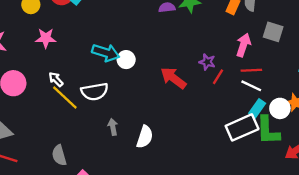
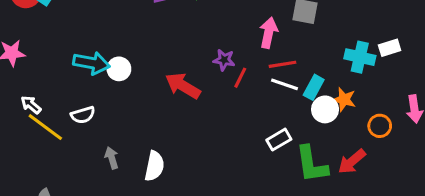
white semicircle: (95, 92) -> (83, 115), size x0.7
cyan rectangle: (257, 108) -> (314, 87), moved
white rectangle: (242, 127) -> (279, 140), size x0.6
green L-shape: (268, 130) -> (312, 164), moved

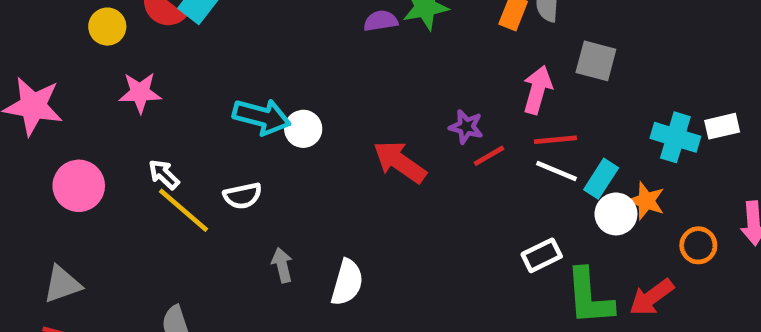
red line: (240, 78) -> (489, 156), turned 30

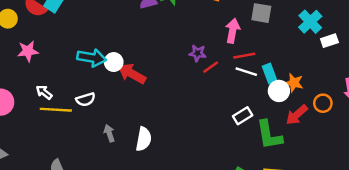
cyan cross: (675, 137) -> (310, 22), moved, turned 35
red arrow: (400, 162) -> (132, 74), moved
cyan rectangle: (601, 179) -> (270, 73), turned -48
yellow line: (183, 210) -> (56, 110), turned -32
red arrow: (652, 297) -> (297, 115), moved

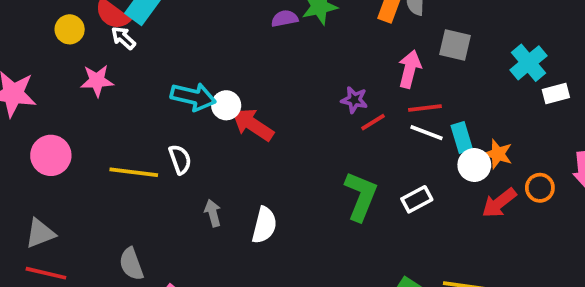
white arrow: (44, 92) -> (123, 38), moved
white semicircle: (86, 99) -> (180, 159), turned -96
green L-shape: (269, 135) -> (361, 196), moved, turned -152

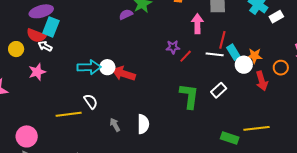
red line: (425, 108) -> (222, 40), moved, turned -54
pink circle: (51, 155) -> (27, 136), moved
red arrow: (499, 203) -> (262, 81), turned -54

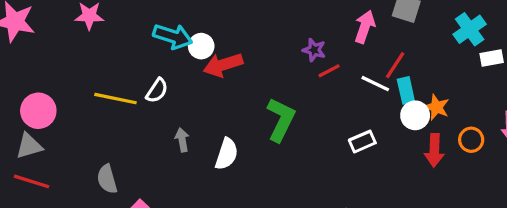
red arrow: (124, 74) -> (223, 65), turned -55
green L-shape: (189, 96) -> (281, 120), moved
white semicircle: (91, 101) -> (157, 91), turned 49

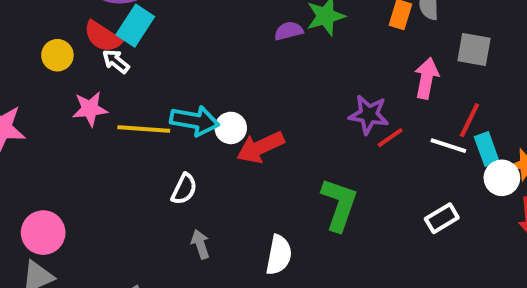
purple star: (314, 50) -> (369, 115), size x1.4
yellow line: (116, 99) -> (144, 129), moved
gray arrow: (182, 140) -> (200, 244), moved

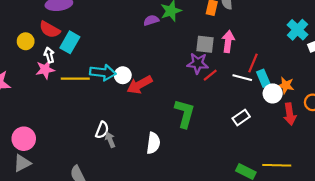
cyan rectangle: (135, 26) -> (70, 42), moved
gray square: (474, 50) -> (205, 44), moved
white arrow: (116, 61) -> (49, 55), moved, turned 40
white semicircle: (184, 189) -> (102, 130), moved

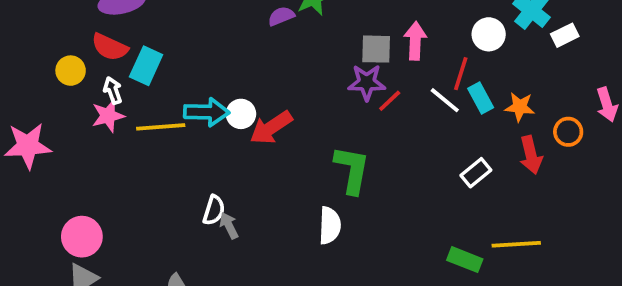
white line: (242, 78) -> (445, 100), turned 30
white circle: (273, 93) -> (489, 34), moved
white rectangle: (241, 118) -> (476, 173), moved
white semicircle: (153, 143) -> (330, 225), moved

